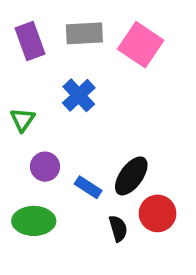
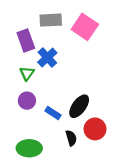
purple rectangle: (30, 41) -> (26, 40), moved
green triangle: (23, 120) -> (27, 73), moved
green ellipse: (34, 221) -> (29, 148), moved

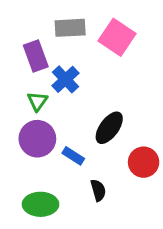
purple circle: (27, 101) -> (37, 139), size x1.5
black ellipse: (79, 106) -> (109, 128), moved
red circle: (95, 129) -> (144, 162), moved

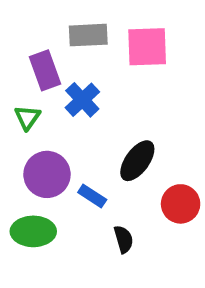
pink square: (117, 37) -> (147, 47), turned -36
green triangle: (37, 101) -> (27, 117), moved
green ellipse: (40, 204) -> (33, 231), moved

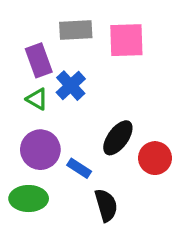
green triangle: (27, 117) -> (37, 99), moved, turned -35
red circle: (181, 204) -> (155, 158), moved
black semicircle: (124, 239) -> (106, 205), size x1.4

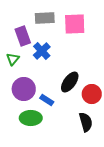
green triangle: (37, 99) -> (13, 59), moved, turned 40
green ellipse: (29, 199) -> (31, 118), moved
black semicircle: (106, 205) -> (86, 122), moved

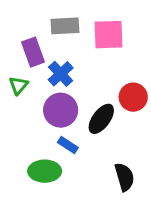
purple circle: (24, 89) -> (61, 110), moved
red circle: (92, 94) -> (133, 97), moved

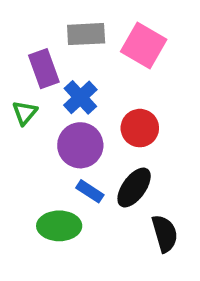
pink square: (109, 35) -> (144, 46), turned 32
red circle: (133, 97) -> (140, 128), moved
black ellipse: (101, 119) -> (134, 187), moved

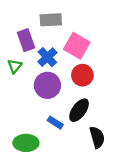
pink square: (144, 46) -> (77, 46), moved
blue rectangle: (90, 191) -> (55, 123), moved
green ellipse: (59, 226) -> (26, 143), moved

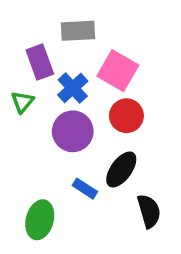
green ellipse: (26, 143) -> (40, 220), turned -75

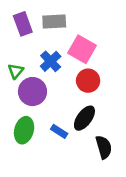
purple rectangle: (40, 62) -> (23, 24), moved
purple circle: (73, 131) -> (32, 92), moved
green ellipse: (40, 220) -> (24, 130), moved

